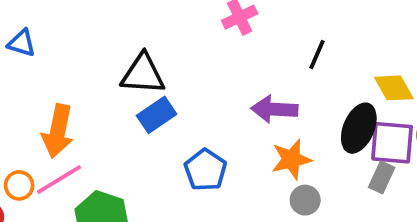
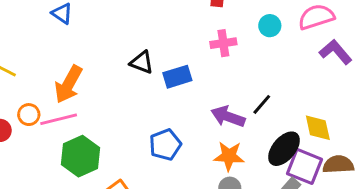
black line: (317, 54) -> (262, 104), moved
black triangle: (143, 74) -> (142, 62), size x0.7
blue rectangle: (157, 115) -> (177, 77), moved

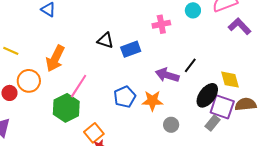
orange circle: (29, 115) -> (29, 81), size x1.5
pink line: (59, 119) -> (79, 86), moved, turned -40
orange star: (229, 156) -> (152, 101), moved

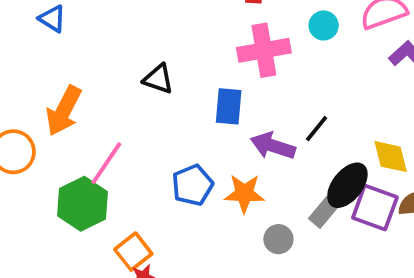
pink cross: (161, 24) -> (264, 50), size x1.5
blue rectangle: (131, 49) -> (229, 106), moved, turned -66
gray rectangle: (212, 123) -> (323, 213), moved

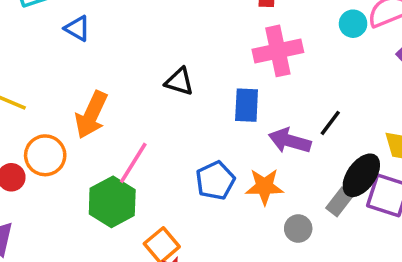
cyan circle: (324, 25) -> (353, 24), moved

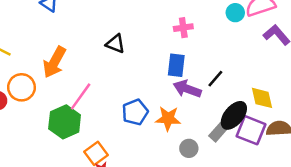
pink cross: (278, 51) -> (183, 28), size x0.6
blue rectangle: (247, 105) -> (176, 65), moved

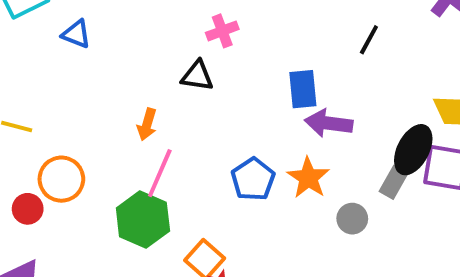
pink cross: (183, 28) -> (222, 31), moved
orange arrow: (54, 62) -> (147, 124), moved, size x0.6
black line: (215, 79) -> (369, 40), moved
orange star: (168, 119) -> (308, 178), turned -30

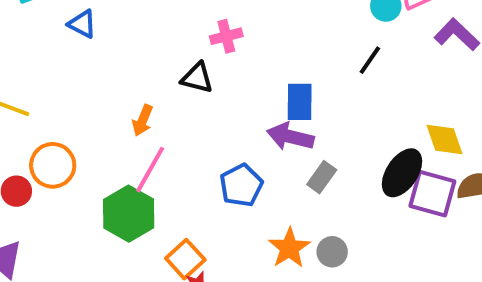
purple arrow: (329, 123) -> (290, 137), moved
orange star: (308, 178) -> (289, 248), moved
gray rectangle: (394, 182) -> (322, 177), moved
gray circle: (352, 219) -> (332, 252), moved

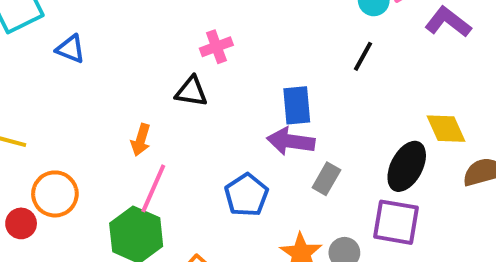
purple square: (432, 194) -> (396, 222), moved

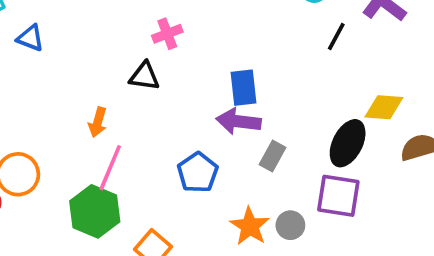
black line: (363, 56) -> (336, 37), moved
yellow diamond: (446, 129) -> (384, 107), turned -60

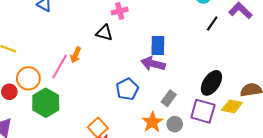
yellow diamond: (384, 107) -> (232, 106), moved
gray rectangle: (272, 156) -> (169, 98), moved
pink line: (110, 168) -> (60, 67), moved
green hexagon: (95, 211) -> (46, 103), moved

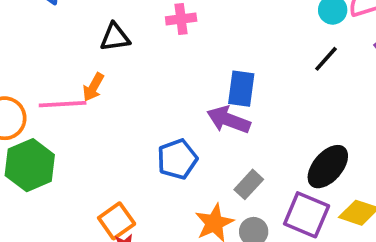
black line: (212, 24) -> (326, 59), moved
black triangle: (104, 33) -> (115, 37), moved, turned -30
pink line: (60, 67) -> (63, 104), turned 50

